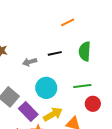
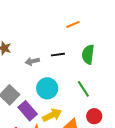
green line: (82, 86) -> (83, 89), turned 60
red circle: (93, 104) -> (94, 116), moved

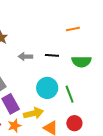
green semicircle: (88, 54) -> (81, 62), turned -108
cyan circle: (47, 88) -> (47, 88), moved

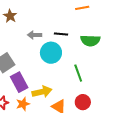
cyan circle: (47, 88) -> (51, 53), moved

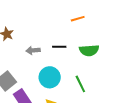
cyan circle: (51, 53) -> (50, 77), moved

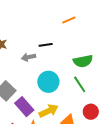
black line: (59, 47) -> (46, 45), moved
green semicircle: (89, 50) -> (83, 61), moved

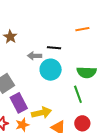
cyan circle: (48, 82) -> (51, 70), moved

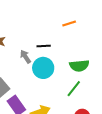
gray arrow: (35, 56) -> (25, 57), turned 64
green line: (78, 94) -> (74, 89), turned 66

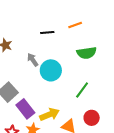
black line: (44, 46) -> (47, 32), moved
green semicircle: (79, 66) -> (87, 53), moved

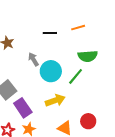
green line: (82, 90) -> (76, 76), moved
yellow arrow: (49, 114) -> (55, 100), moved

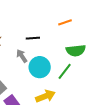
black line: (50, 33) -> (33, 38), moved

